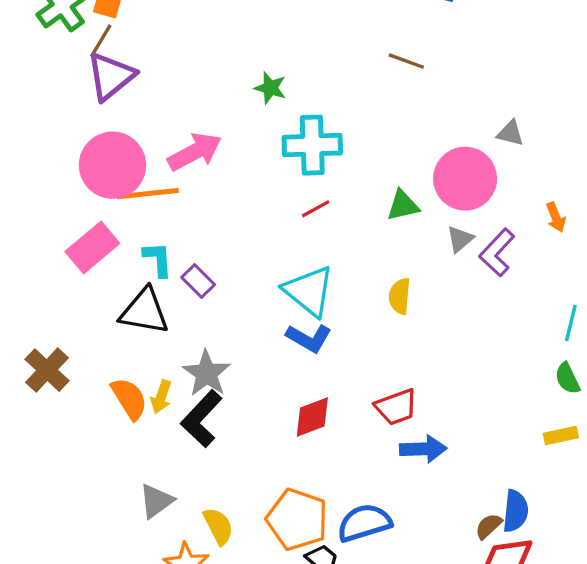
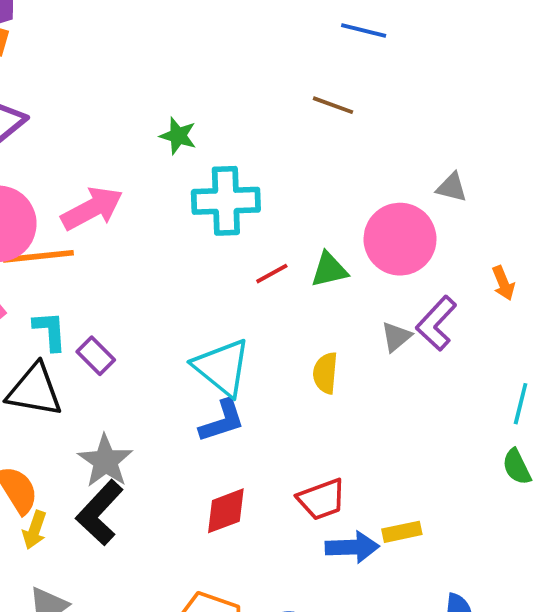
red line: (316, 209) -> (272, 274), moved
gray triangle: (460, 239) -> (396, 337), moved
blue L-shape: (309, 338) -> (222, 421), turned -48
yellow arrow: (161, 397) -> (35, 530), moved
yellow rectangle: (561, 435) -> (402, 532), moved

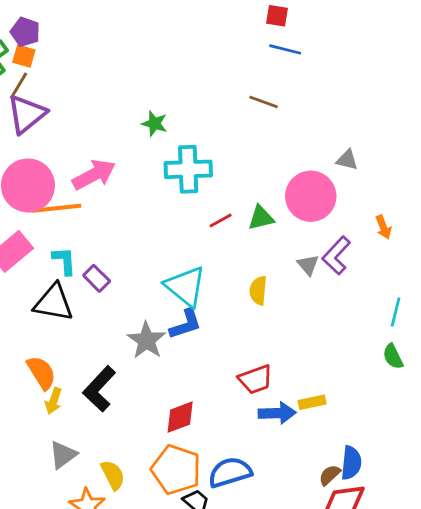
gray triangle: (396, 337) -> (308, 265), turned -30
gray star: (105, 461) -> (146, 340), moved
red diamond: (226, 511) -> (180, 417), moved

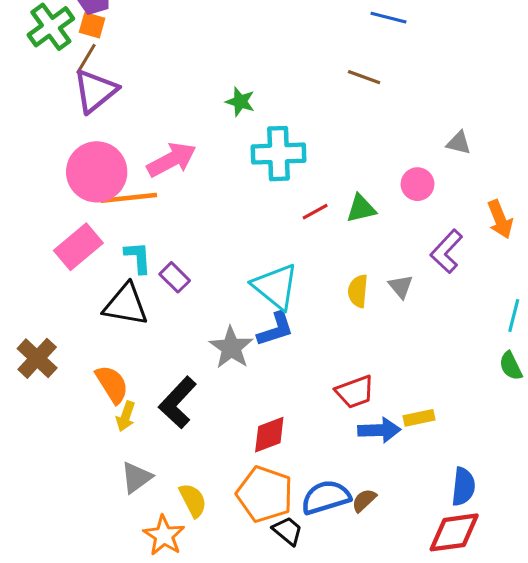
pink circle: (311, 196) -> (418, 184), size x0.6
orange arrow: (383, 227) -> (500, 219), size x1.4
gray triangle: (308, 265) -> (401, 286), moved
brown semicircle: (330, 475) -> (364, 500), moved

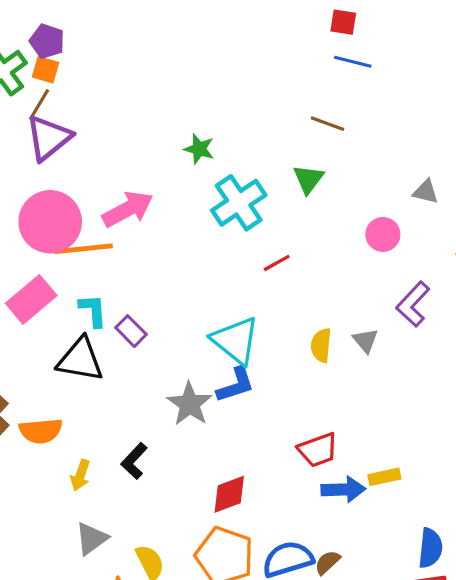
cyan cross: (278, 154) -> (239, 203), turned -32
green triangle: (361, 209) -> (308, 179), moved, turned -40
orange semicircle: (112, 384) -> (41, 431), moved, turned 117
black L-shape: (178, 403) -> (134, 461), size x0.7

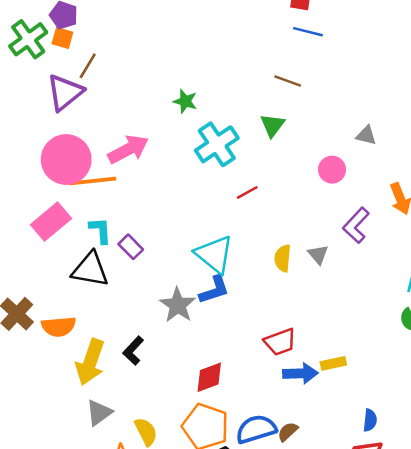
brown line: (39, 105) -> (88, 66), moved
yellow arrow: (80, 475) -> (90, 362), size x1.8
blue semicircle: (430, 548) -> (370, 420), size x0.7

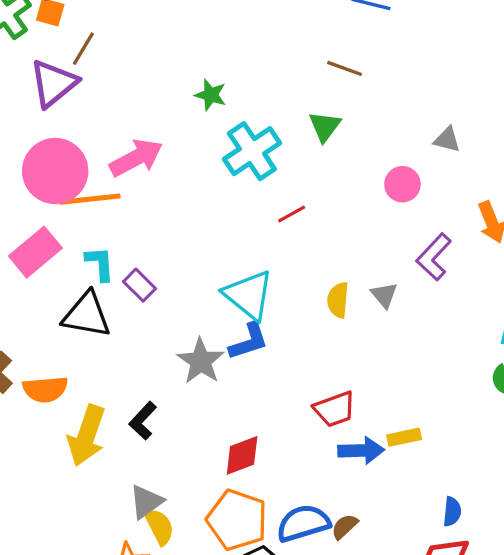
gray triangle: (99, 413) -> (146, 502), moved

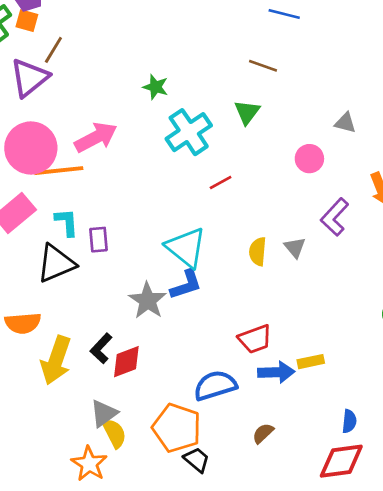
purple rectangle: (140, 285) -> (99, 240), turned 40
black triangle: (87, 315) -> (56, 263), turned -33
red diamond: (242, 455) -> (126, 362), moved
blue semicircle: (303, 523) -> (215, 385), moved

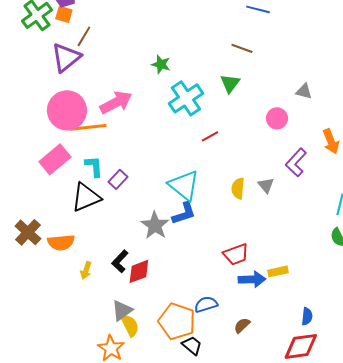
purple rectangle: (99, 240) -> (118, 179), turned 48
yellow arrow: (56, 360) -> (86, 270), size x0.5
blue semicircle: (215, 385) -> (206, 304), moved, size x0.7

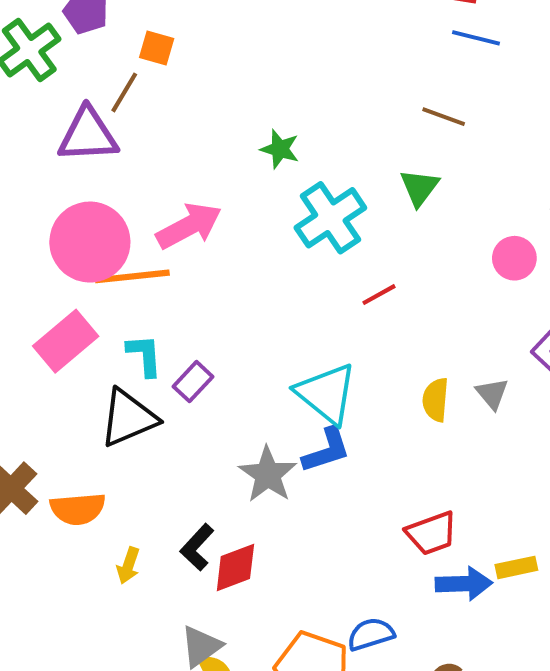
orange square: (64, 14) -> (157, 48), moved
purple triangle: (66, 57) -> (88, 135), turned 36

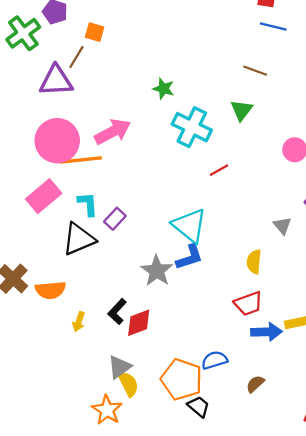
cyan cross: (330, 218) -> (192, 127), turned -30
yellow semicircle: (436, 400) -> (254, 262), moved

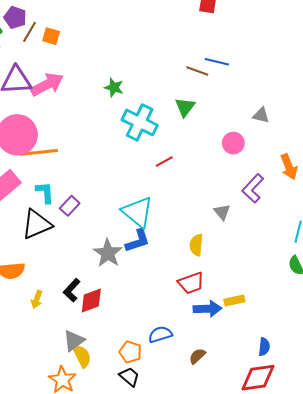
blue line: (273, 26) -> (217, 62), moved
brown line: (76, 57) -> (30, 32), moved
pink arrow: (113, 132) -> (47, 84), moved
orange pentagon: (182, 379) -> (130, 352), size x0.6
black trapezoid: (199, 407) -> (129, 377), moved

